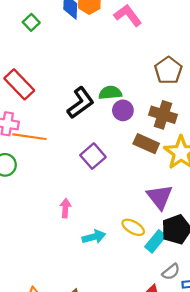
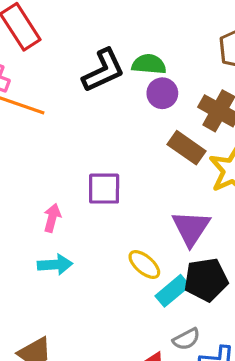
purple square: (93, 156) -> (104, 189), moved, turned 30
cyan arrow: (94, 237) -> (55, 265), moved

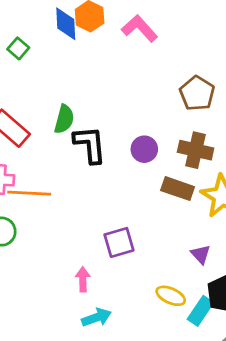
green semicircle: (149, 64) -> (64, 119), moved, turned 116
black L-shape: (103, 70) -> (90, 145), turned -54
purple triangle: (191, 228) -> (201, 254), size x0.6

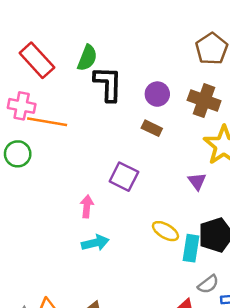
brown rectangle: (178, 189) -> (152, 128), moved, size x0.7
purple square: (119, 242) -> (124, 177), turned 36
purple triangle: (201, 254) -> (197, 181), moved
cyan rectangle: (200, 311) -> (191, 248), turned -32

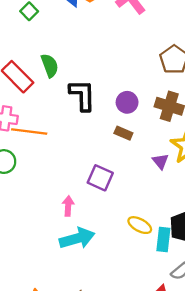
green semicircle: (87, 58) -> (50, 65), moved, turned -40
purple triangle: (197, 181) -> (160, 161), moved
cyan arrow: (95, 243) -> (77, 238), size x1.4

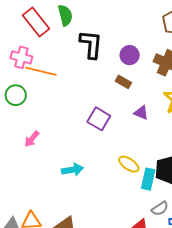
purple triangle: (160, 161) -> (141, 113), moved, turned -35
pink arrow: (68, 206) -> (32, 139), moved, turned -150
cyan arrow: (77, 238) -> (73, 170), size x0.7

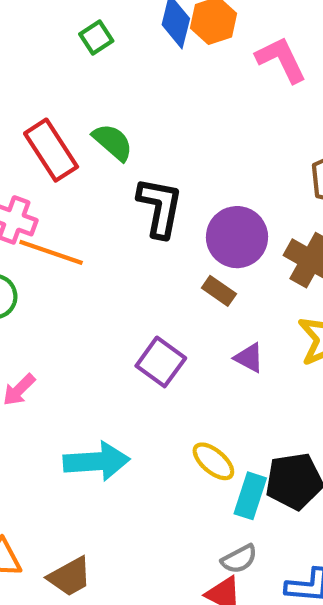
green semicircle: (65, 15) -> (113, 142), turned -40
purple circle: (130, 55) -> (237, 237), size x1.5
cyan arrow: (73, 170) -> (97, 461), size x1.4
gray semicircle: (160, 209) -> (239, 559), moved

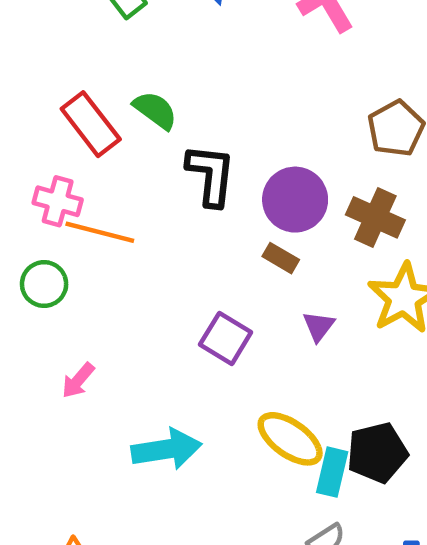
purple triangle: (249, 358) -> (319, 326), turned 44
yellow ellipse: (213, 461) -> (290, 439), size x1.4

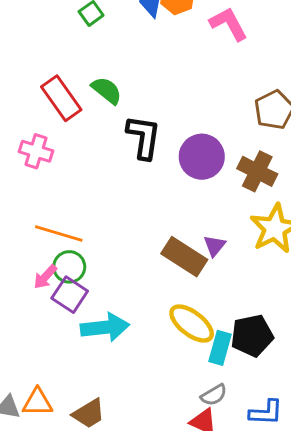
orange line: (100, 232) -> (59, 234), moved
brown rectangle: (281, 258) -> (184, 257), moved, size x1.8
green circle: (44, 284) -> (69, 267), moved
purple square: (226, 338) -> (70, 295), moved

